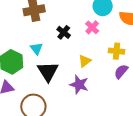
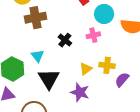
pink cross: (92, 27) -> (93, 35), turned 32
yellow cross: (116, 51) -> (107, 65), moved

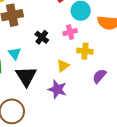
yellow cross: (107, 65) -> (85, 51), moved

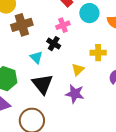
pink cross: (70, 32) -> (63, 25), moved
cyan triangle: (15, 53) -> (36, 57), moved

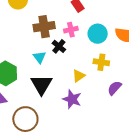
cyan circle: (89, 13) -> (98, 34), moved
brown cross: (22, 25) -> (44, 27), moved

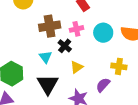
yellow cross: (101, 62) -> (119, 66), moved
yellow triangle: (79, 76) -> (77, 67), moved
purple semicircle: (115, 88) -> (103, 85), moved

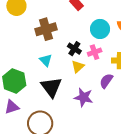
pink cross: (76, 29) -> (95, 52), moved
black cross: (65, 46) -> (74, 49), moved

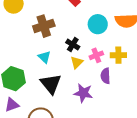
pink cross: (95, 52) -> (96, 55), moved
purple semicircle: (106, 81) -> (105, 76), turned -35

